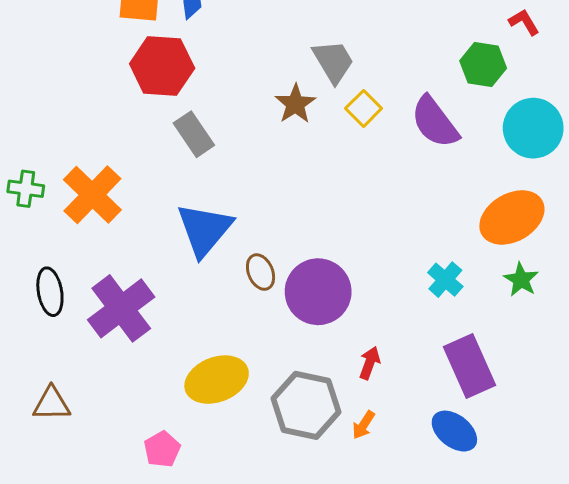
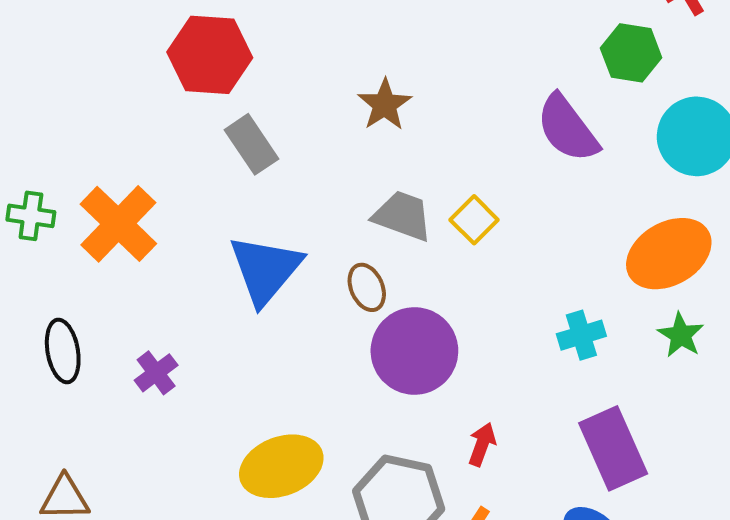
gray trapezoid: (333, 61) -> (403, 216), moved, turned -39
yellow square: (364, 108) -> (474, 220), moved
brown ellipse: (261, 272) -> (367, 287), moved
cyan cross: (445, 280) -> (581, 335), turned 32
purple cross: (121, 308) -> (156, 373), size x0.5

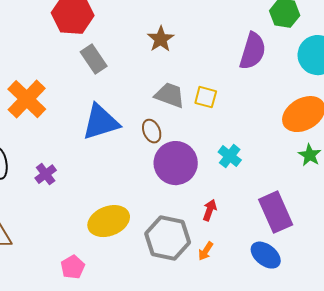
purple semicircle: (567, 128) -> (253, 51), turned -126
yellow square: (474, 220) -> (206, 97), turned -30
blue triangle: (265, 270) -> (101, 122), turned 33
cyan cross: (581, 335) -> (230, 156), moved, turned -35

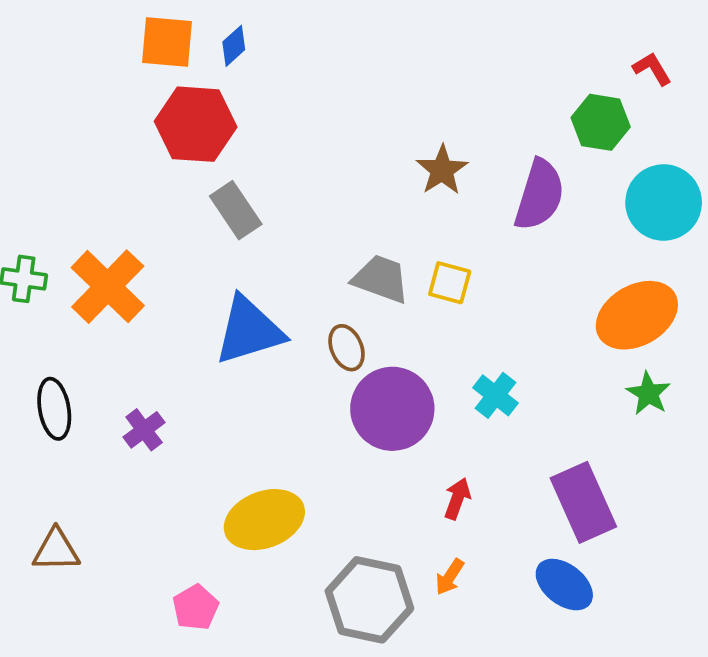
brown star: (161, 39) -> (442, 170), moved
gray hexagon: (168, 238) -> (369, 600), moved

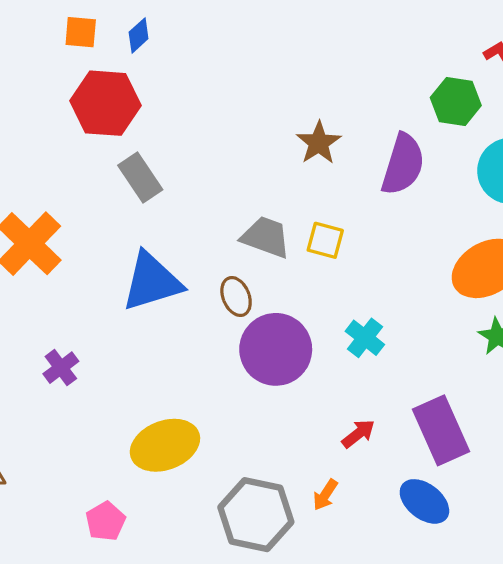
orange square: (167, 42) -> (81, 32), size x0.7
red arrow: (457, 499) -> (358, 434), moved, turned 32

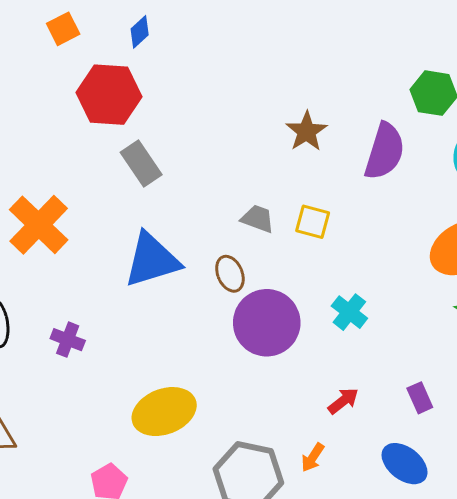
orange square: (81, 32) -> (63, 29), moved, turned -32
gray trapezoid: (266, 237) -> (258, 219), size x0.7
purple cross: (61, 368) -> (68, 340), turned -32
purple rectangle: (441, 430) -> (420, 398), size x0.5

